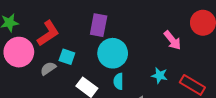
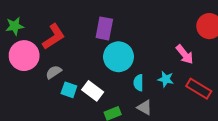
pink arrow: (172, 40) -> (185, 54), moved
cyan square: (67, 57) -> (69, 90), moved
cyan semicircle: (118, 81) -> (139, 83), moved

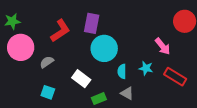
red L-shape: (54, 37) -> (60, 31), moved
cyan square: (69, 90) -> (48, 92), moved

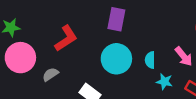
purple rectangle: (92, 23) -> (116, 19), moved
cyan semicircle: (122, 71) -> (150, 60), moved

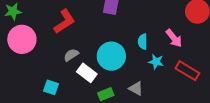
cyan circle: (116, 59) -> (111, 56), moved
gray semicircle: (50, 74) -> (71, 55), moved

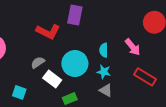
red L-shape: (64, 21) -> (48, 32), moved, turned 60
cyan star: (156, 62) -> (104, 72), moved
gray triangle: (136, 89) -> (106, 90), moved

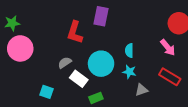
red L-shape: (48, 32) -> (75, 32), turned 80
pink arrow: (133, 47) -> (168, 47), moved
gray triangle: (106, 90) -> (141, 90), moved, turned -48

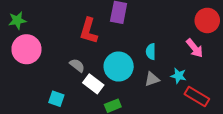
gray semicircle: (65, 63) -> (77, 65), turned 72
cyan star: (129, 72) -> (178, 76), moved
red rectangle: (170, 77) -> (197, 96), moved
gray triangle: (141, 90) -> (152, 79), moved

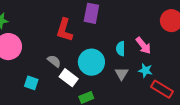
pink arrow: (195, 48) -> (143, 46), moved
gray triangle: (152, 79) -> (122, 74), turned -40
cyan square: (56, 99) -> (31, 83), moved

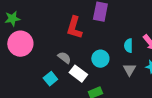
cyan circle: (91, 62) -> (100, 59), size x0.7
cyan square: (31, 83) -> (50, 79), moved, turned 32

